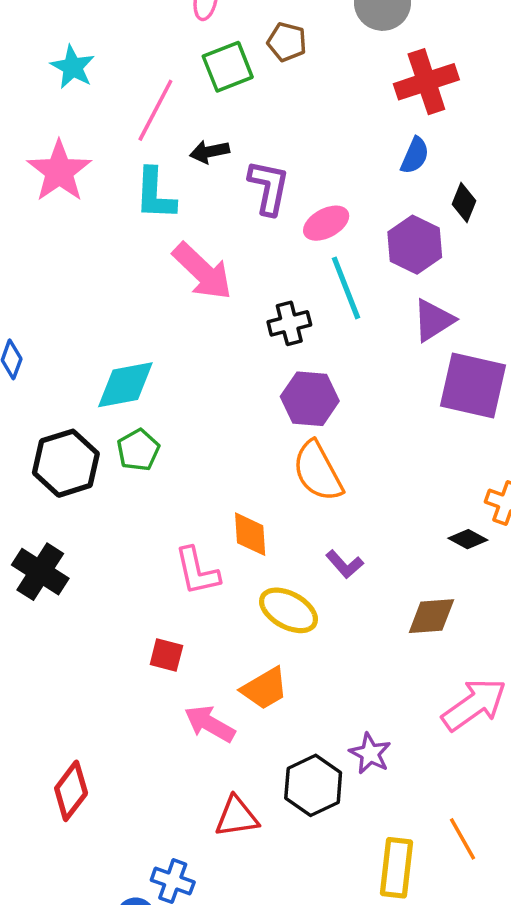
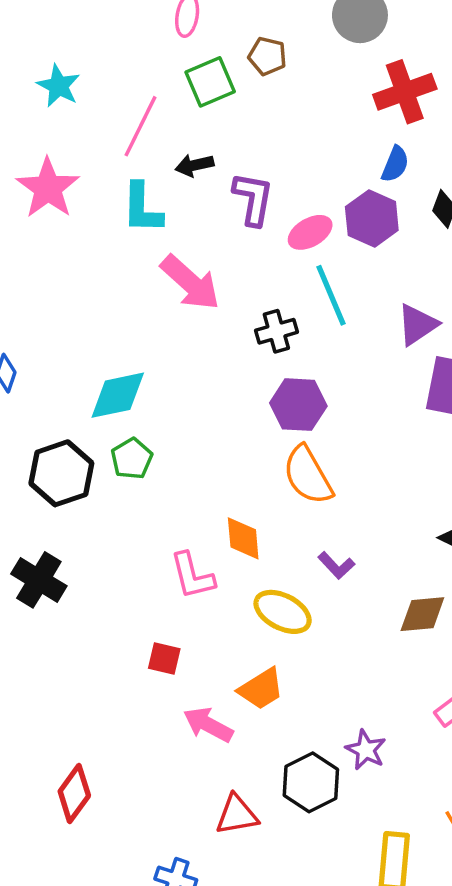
purple hexagon: (415, 245) -> (372, 218), moved

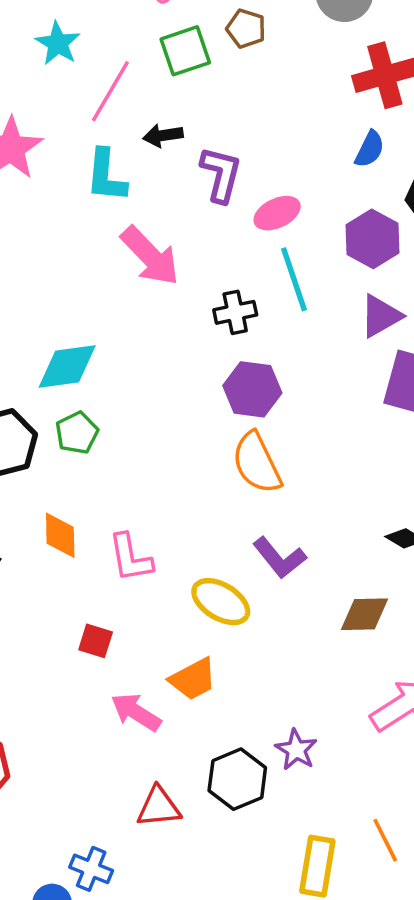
cyan star: (59, 86) -> (58, 43), moved
purple hexagon: (372, 218) -> (373, 239), moved
orange diamond: (243, 538) -> (60, 535), moved
purple L-shape: (336, 565) -> (279, 558), size x1.4

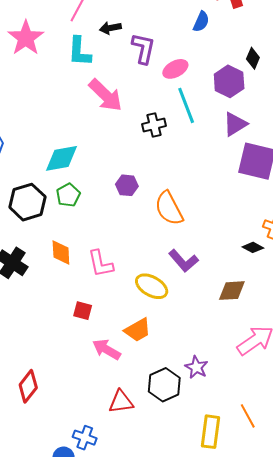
blue semicircle: (370, 149) -> (201, 22), moved
purple hexagon: (252, 389) -> (127, 185), moved, size x0.7

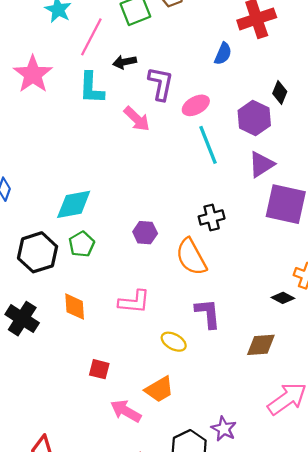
pink arrow: (106, 95) -> (137, 119), moved, size x0.7
black cross: (154, 125) -> (212, 217), moved
purple L-shape: (183, 261) -> (208, 313), turned -144
pink L-shape: (100, 264) -> (134, 302), moved, turned -72
yellow ellipse: (152, 286) -> (174, 342), size x0.7

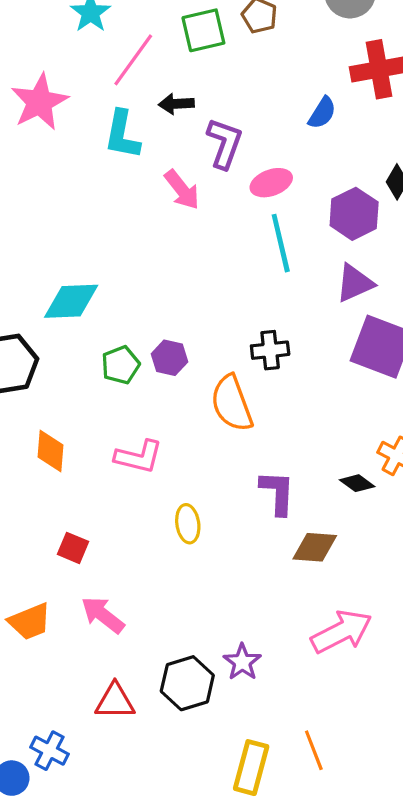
green pentagon: (82, 244) -> (121, 365), moved
purple L-shape: (208, 313) -> (277, 493), moved
yellow ellipse: (174, 342) -> (188, 524), turned 45
orange trapezoid: (159, 389) -> (30, 622), moved

